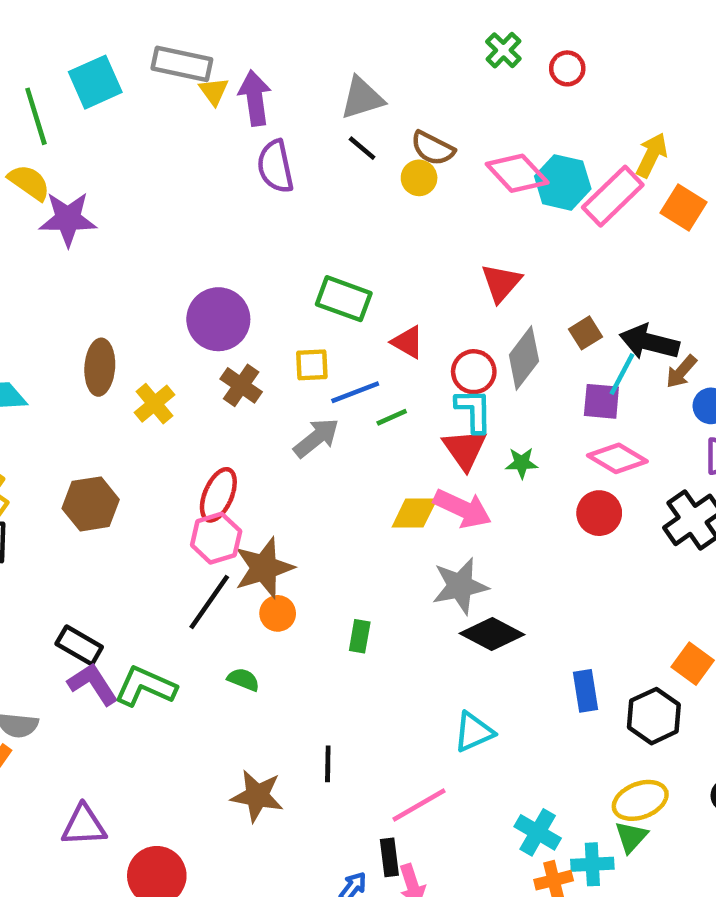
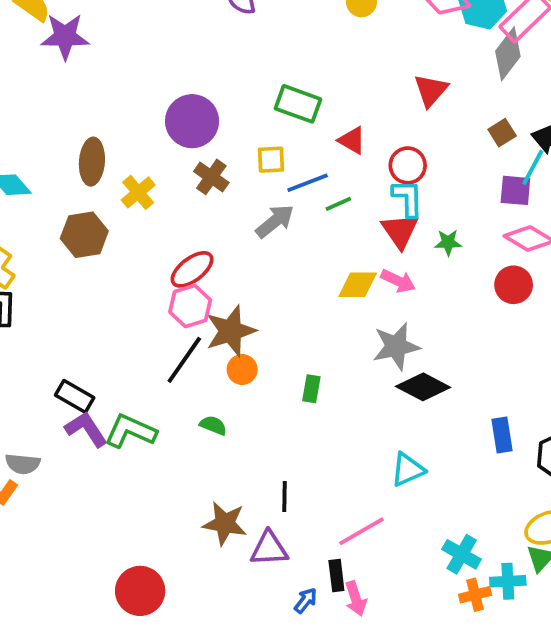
gray diamond: (524, 358) -> (508, 54), moved
red ellipse: (218, 495) -> (192, 269), turned 30
brown hexagon: (91, 504) -> (84, 235), moved
pink arrow: (462, 509) -> (398, 281), size x0.7
purple triangle: (84, 825) -> (269, 549), moved

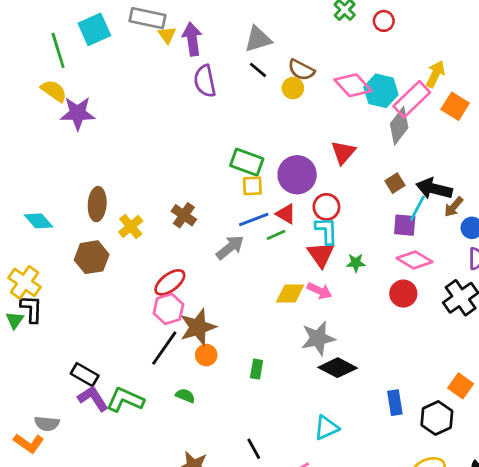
purple circle: (192, 121) -> (297, 175), moved
red triangle: (352, 140) -> (286, 214), moved
yellow square: (271, 160) -> (252, 186), moved
black line: (284, 497) -> (254, 449), moved, turned -30

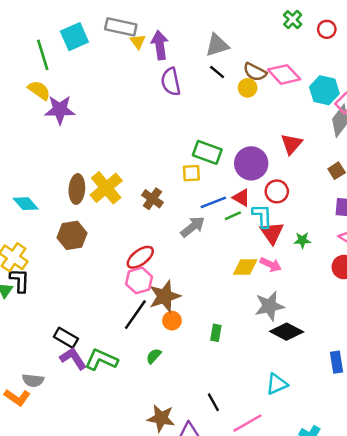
pink diamond: (353, 85) -> (284, 74), moved
yellow square: (252, 186) -> (191, 173), moved
yellow cross: (131, 226) -> (106, 188), moved, size x1.5
cyan L-shape: (326, 231) -> (262, 216), moved
green semicircle: (185, 396) -> (154, 356), turned -70

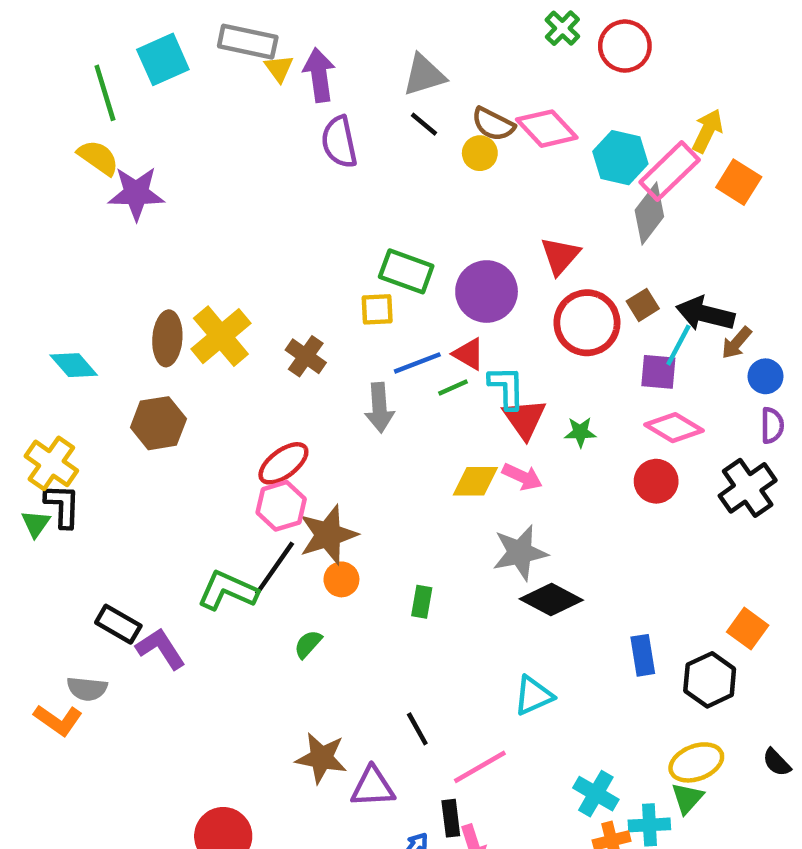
red circle: (327, 29) -> (625, 46), size x1.5
red circle: (277, 191) -> (587, 323), moved, size x1.5
gray arrow: (193, 227) -> (379, 408), turned 125
black rectangle: (66, 338) -> (118, 624), moved
green L-shape: (101, 360) -> (228, 591), moved

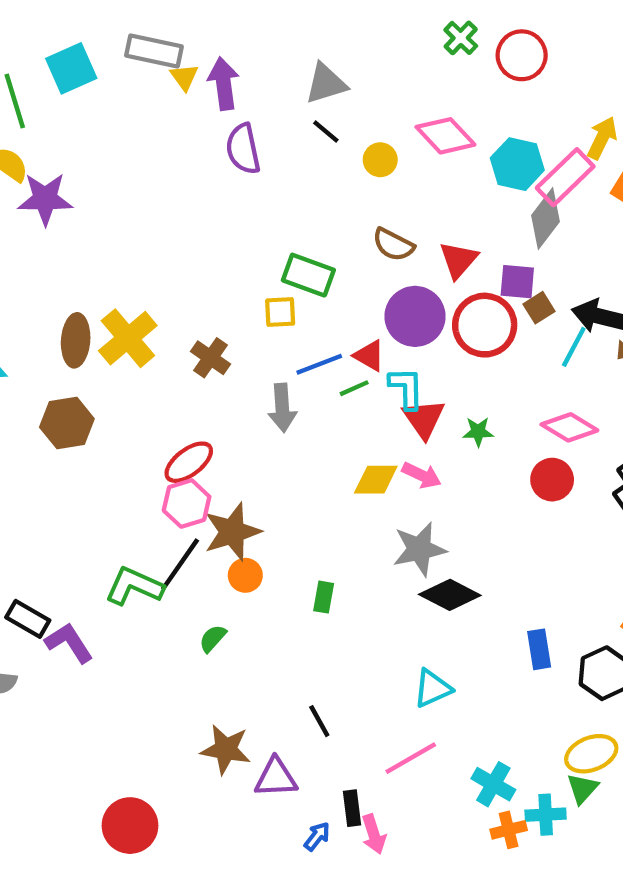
brown semicircle: (493, 124) -> (393, 245), moved
purple circle: (487, 292) -> (415, 316), moved
purple square: (658, 372) -> (517, 282), moved
pink line: (480, 767) -> (411, 758), moved

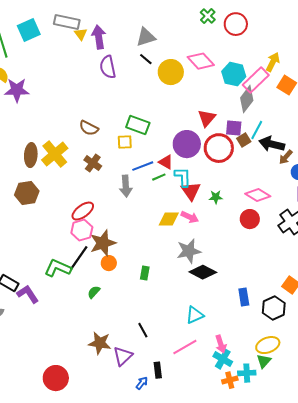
yellow circle: (380, 160) -> (171, 72), size x1.6
brown semicircle: (393, 245) -> (89, 128), moved
cyan line: (574, 347) -> (257, 130), moved
purple triangle: (276, 778) -> (123, 356), turned -40
pink arrow: (374, 834) -> (221, 344), moved

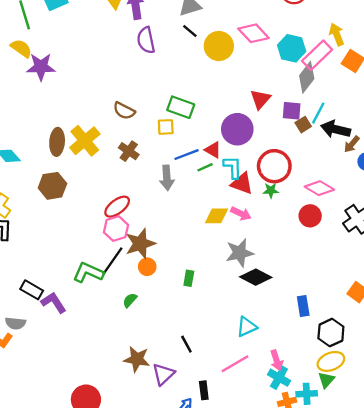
yellow arrow: (273, 62) -> (337, 34), turned -48
red circle: (219, 148) -> (274, 166), moved
red triangle: (191, 191) -> (242, 184), turned -35
black hexagon: (274, 308) -> (331, 333), moved

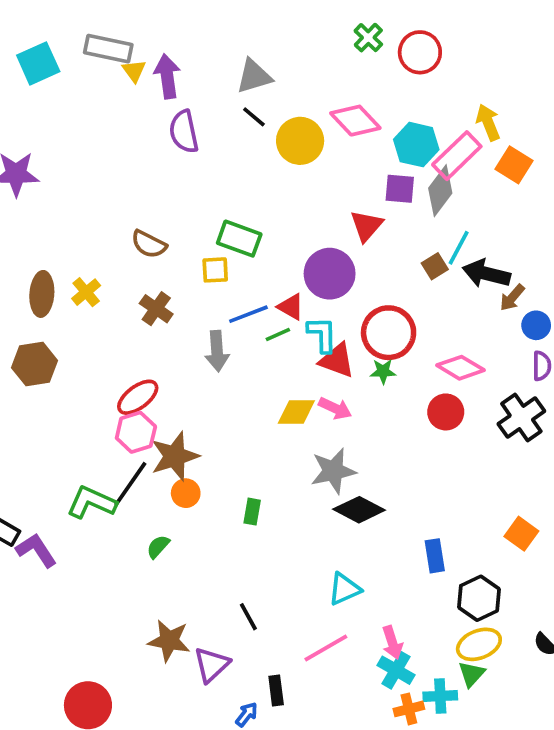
purple square: (292, 111) -> (400, 189), moved
yellow cross: (85, 141) -> (86, 292), size x0.6

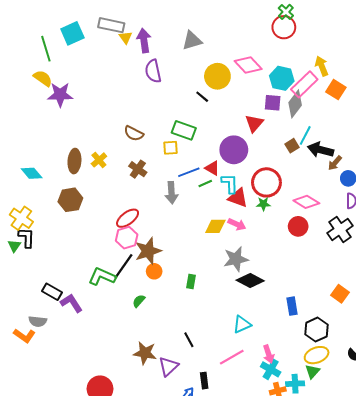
green cross: (368, 38) -> (286, 12), moved
black line: (254, 117) -> (202, 97), moved

